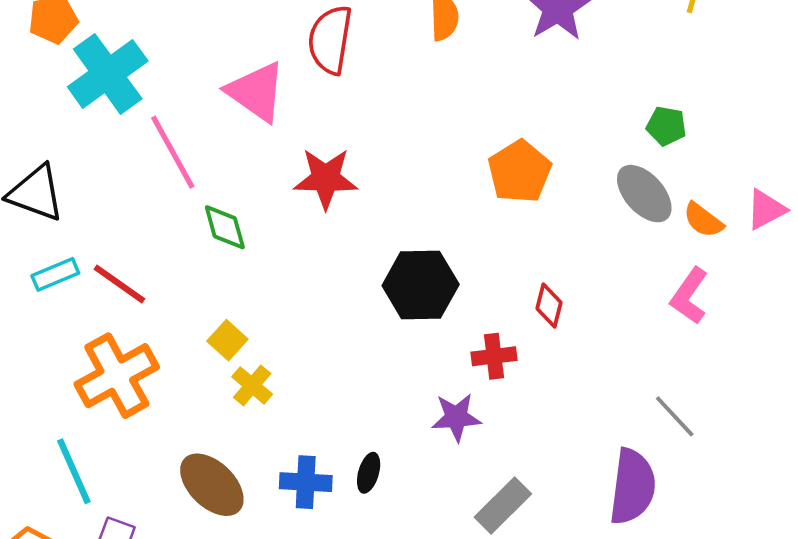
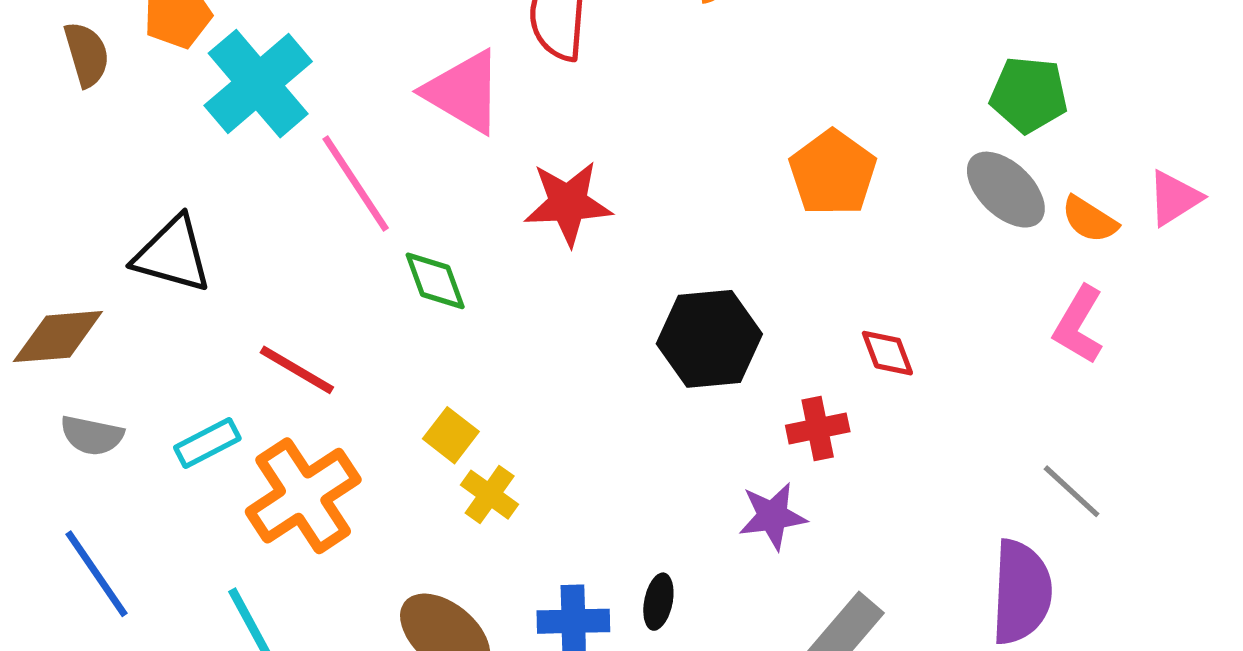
green pentagon: (666, 126) -> (1029, 95), size x1.4
cyan rectangle: (55, 274) -> (207, 443), moved
red diamond: (549, 305) -> (887, 353), turned -30

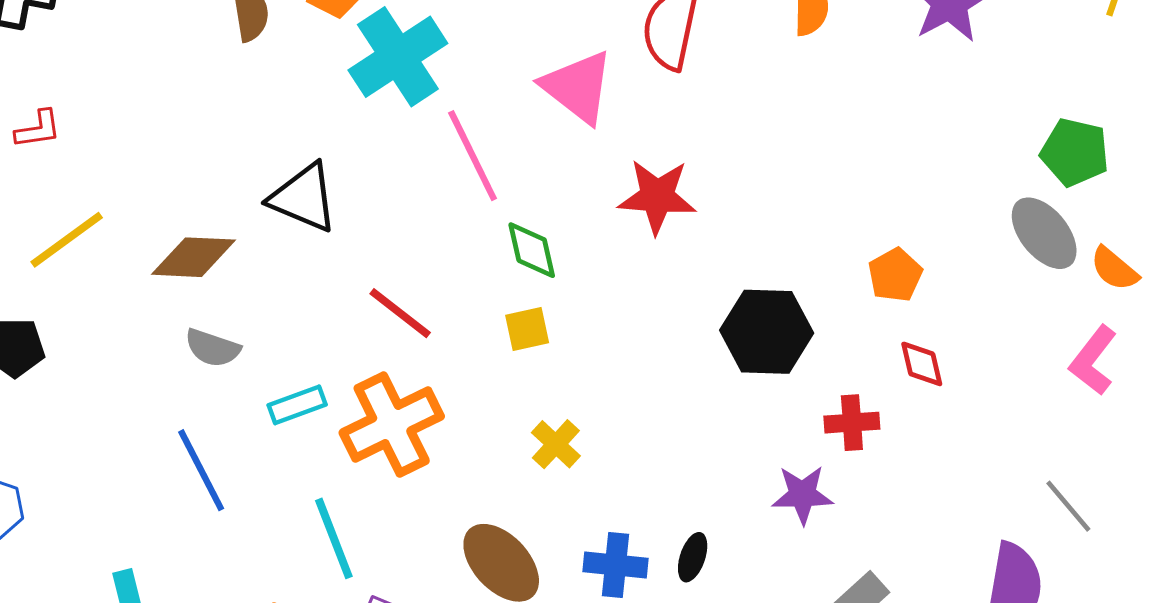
orange pentagon: (833, 173) -> (895, 275), moved, size x0.7
yellow square: (451, 435) -> (527, 329), moved, turned 33
cyan rectangle: (207, 443) -> (297, 405), moved

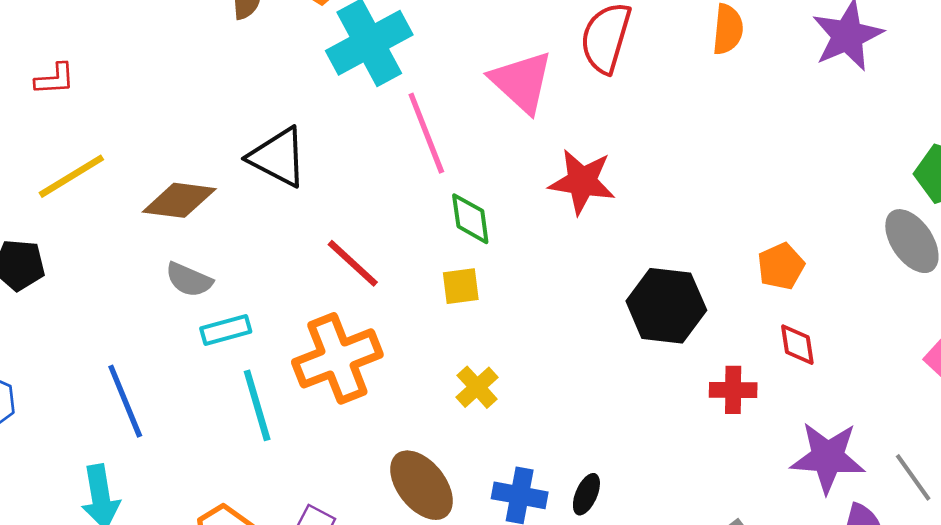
cyan rectangle: (297, 405) -> (226, 330), moved
blue line: (201, 470) -> (125, 401), moved
purple star: (802, 495) -> (828, 457), moved, size x1.4
cyan line: (334, 538) -> (257, 405), moved

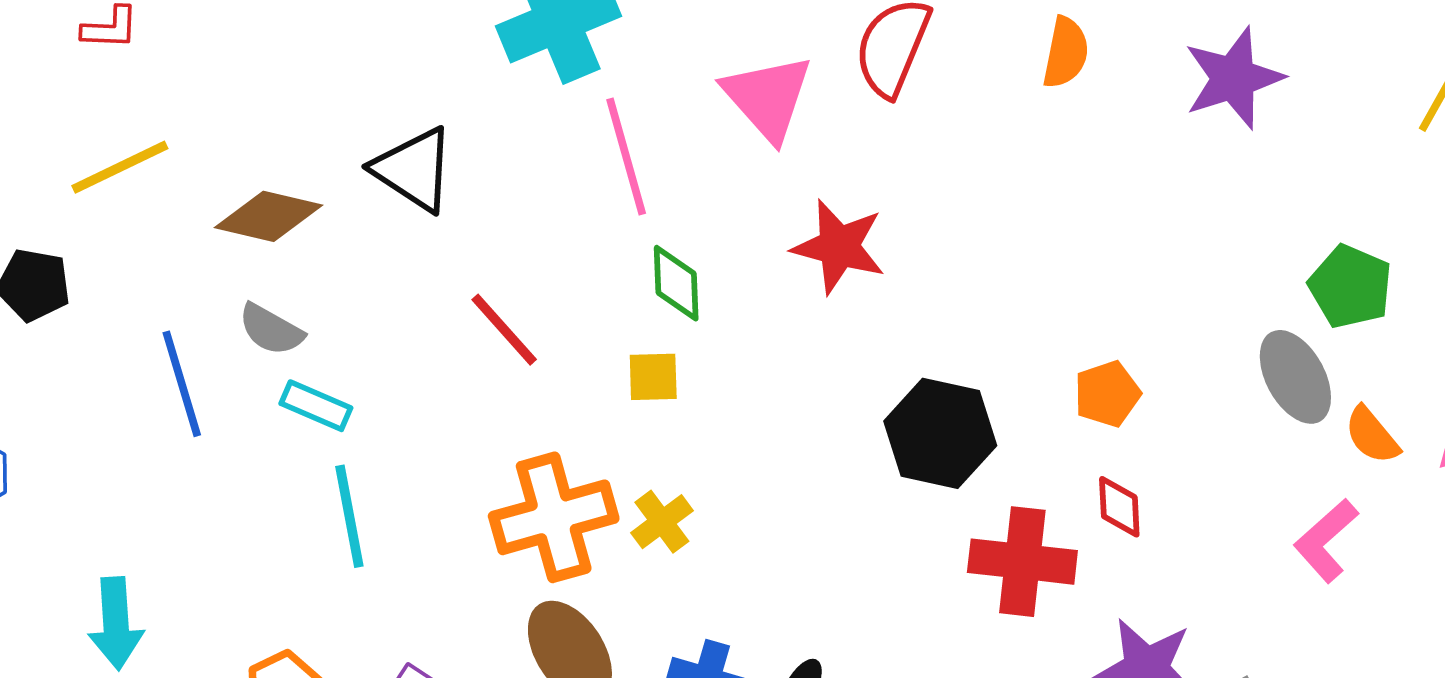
cyan rectangle: (226, 330) -> (316, 406), turned 33
orange cross: (337, 358) -> (554, 517), moved
red cross: (733, 390) -> (1022, 562), size x1.6
blue line: (125, 401) -> (182, 384), moved

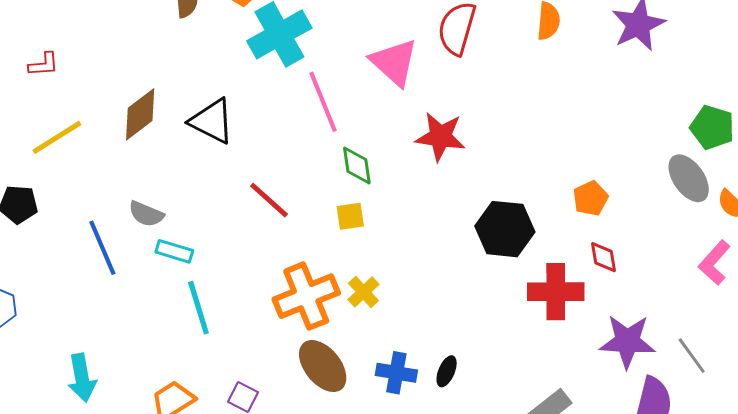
brown diamond: (268, 216) -> (140, 114), moved, turned -44

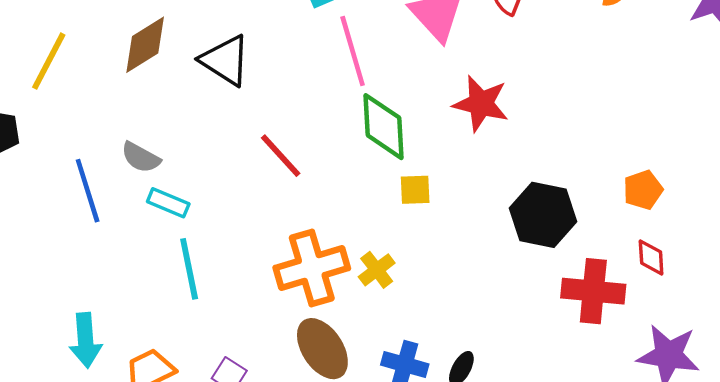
yellow line: (57, 137) -> (49, 61), turned -36
green diamond: (357, 165) -> (383, 127), size x1.5
yellow square: (350, 216) -> (415, 190), moved
cyan arrow: (82, 378) -> (86, 340), moved

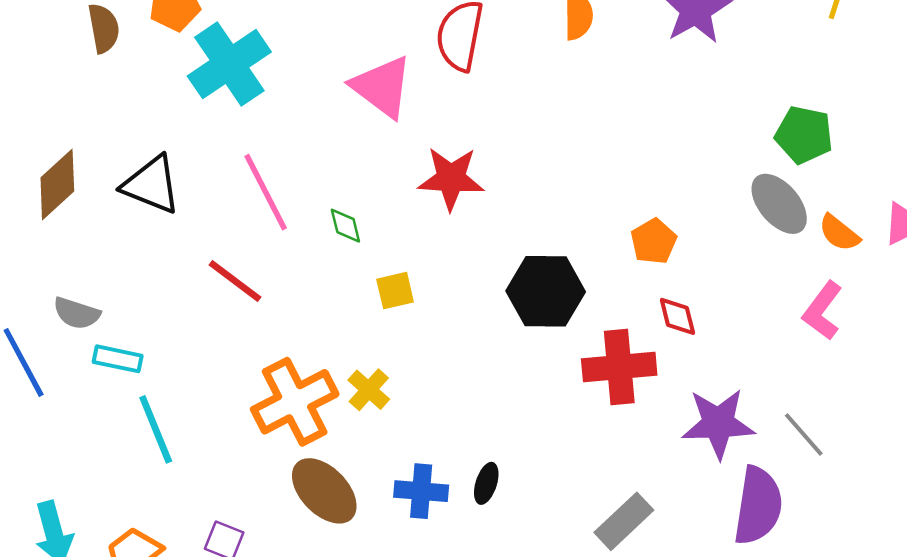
pink line: (353, 51) -> (266, 192), moved
green diamond: (383, 127) -> (345, 226), size x0.5

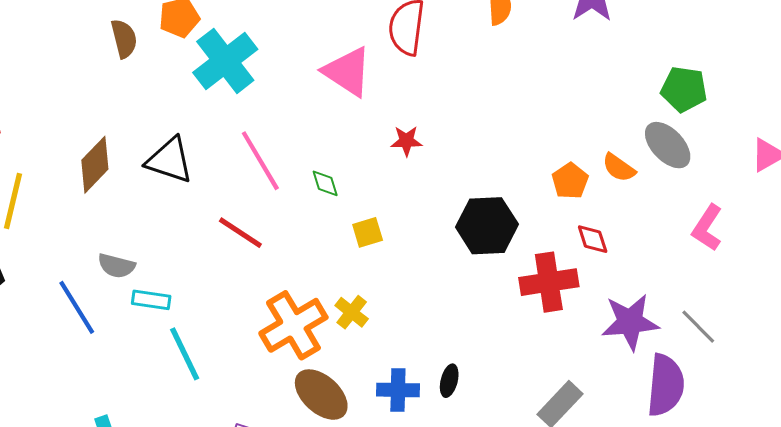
red star: (451, 178) -> (406, 141), size x0.6
orange semicircle: (839, 233) -> (619, 168), moved

